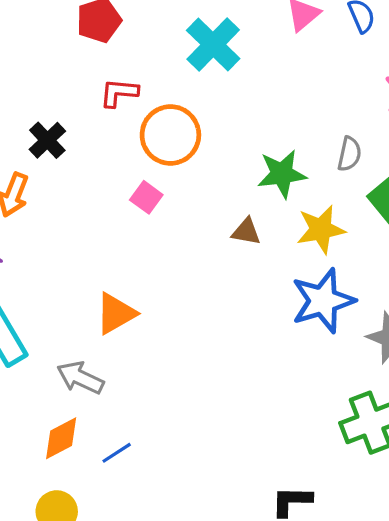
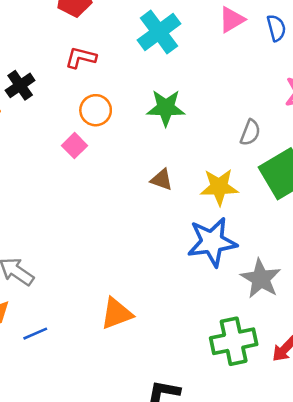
orange circle: (170, 135) -> (96, 110), moved, size x0.7
green star: (282, 174) -> (166, 108), moved
pink square: (146, 197) -> (75, 146), moved
orange triangle: (116, 313) -> (117, 314), moved

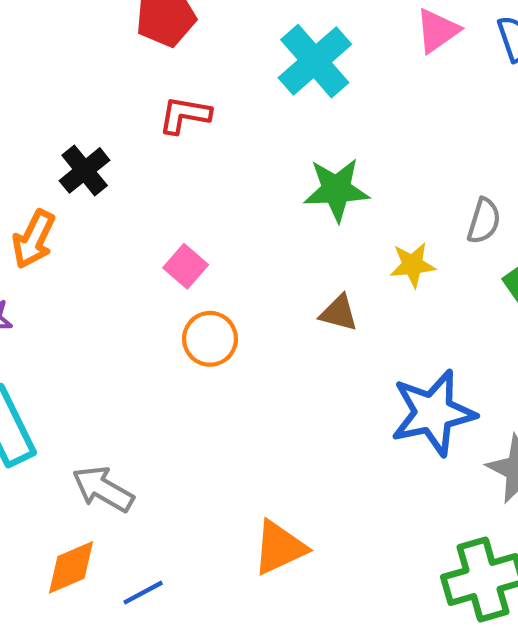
orange circle: (96, 110) -> (210, 339), moved
yellow star: (219, 187) -> (413, 265), moved, size x0.7

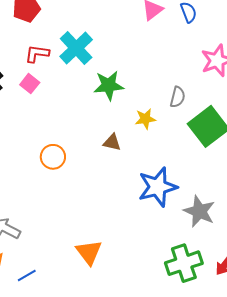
cyan cross: (315, 61) -> (76, 48), moved
pink square: (186, 266) -> (30, 84), moved
orange triangle: (279, 548) -> (89, 252), turned -40

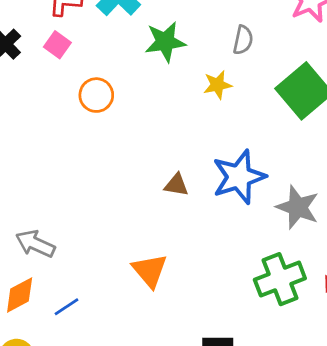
gray semicircle: (178, 97) -> (243, 40), moved
brown triangle: (112, 142) -> (176, 185), moved
orange circle: (53, 157) -> (96, 95), moved

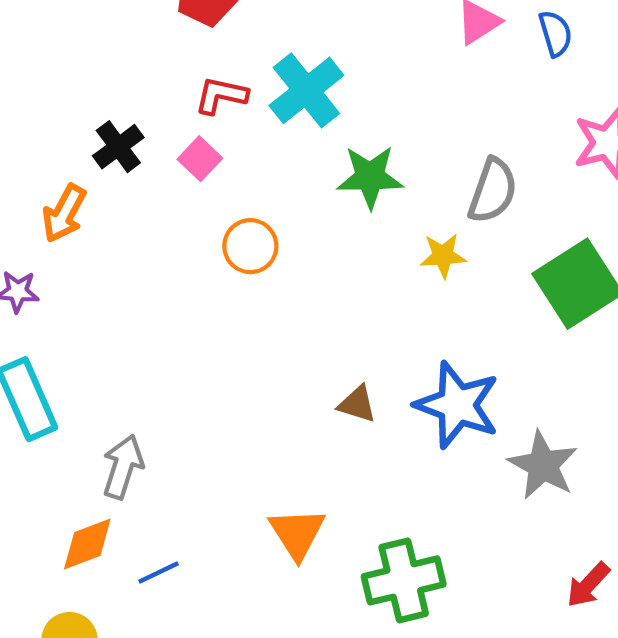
gray semicircle: (243, 40) -> (493, 191), size x1.4
blue star: (239, 177) -> (457, 405), turned 30
gray arrow: (35, 244) -> (123, 467), turned 75
green cross: (280, 279) -> (404, 580), moved

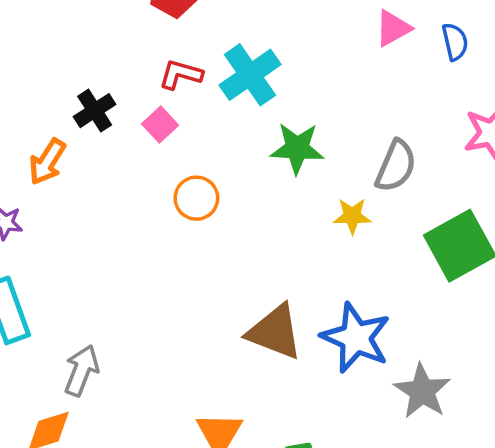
brown triangle: (357, 404) -> (275, 332), size x1.8

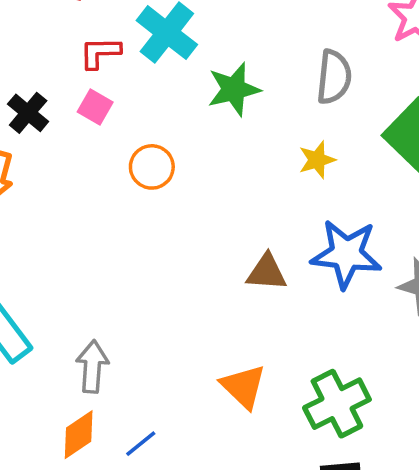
yellow star: (352, 216) -> (317, 160), moved
brown triangle: (275, 332) -> (267, 272), size x0.7

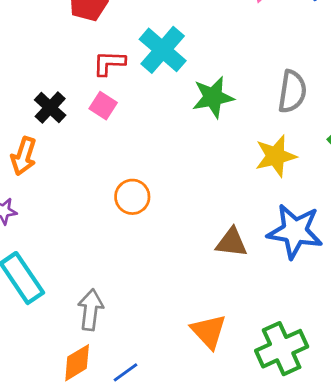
yellow star: (317, 160) -> (276, 156), size x1.4
orange circle: (152, 167) -> (132, 197), moved

